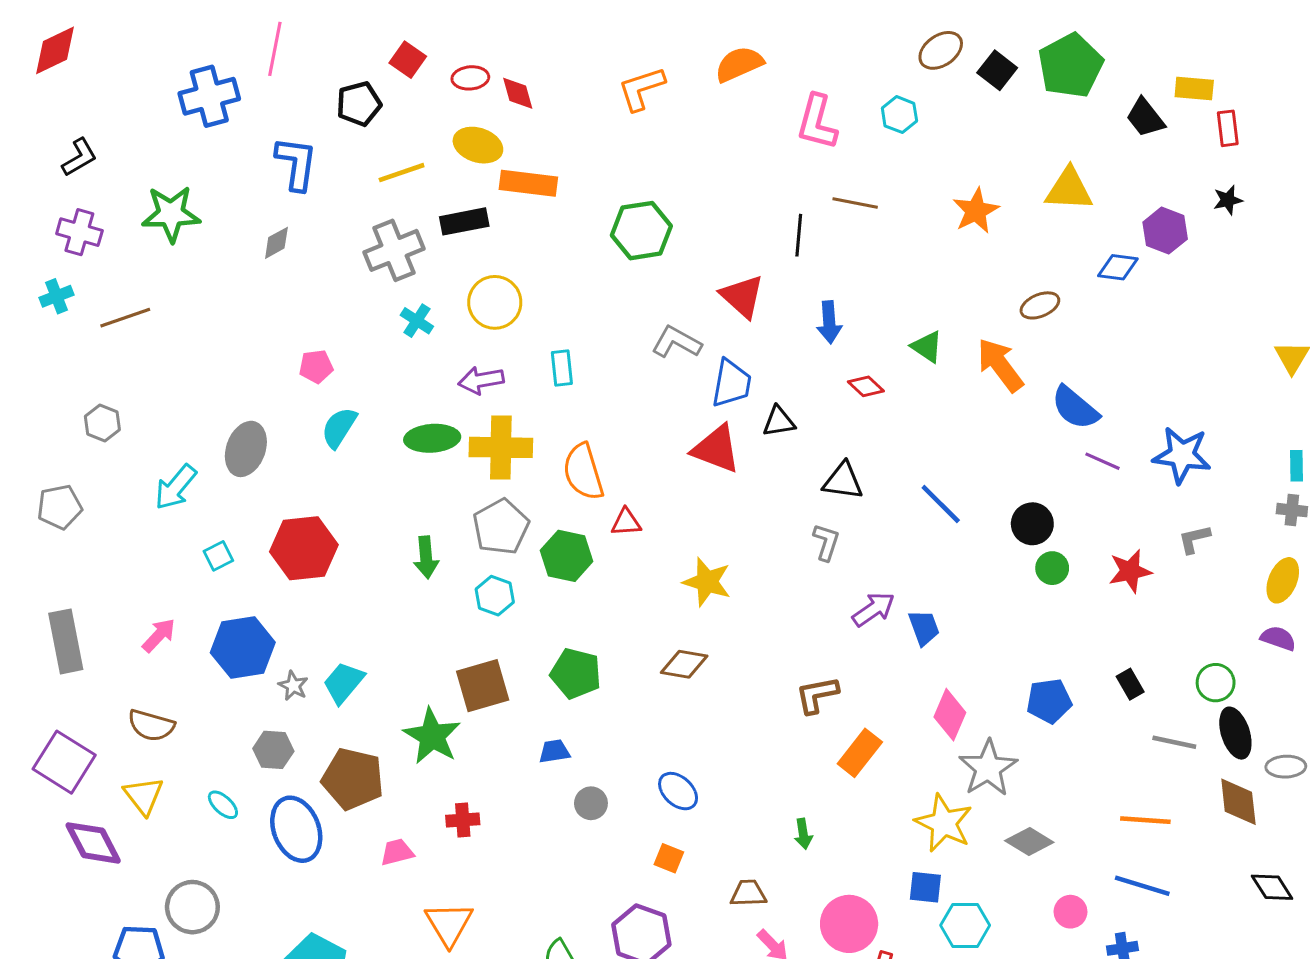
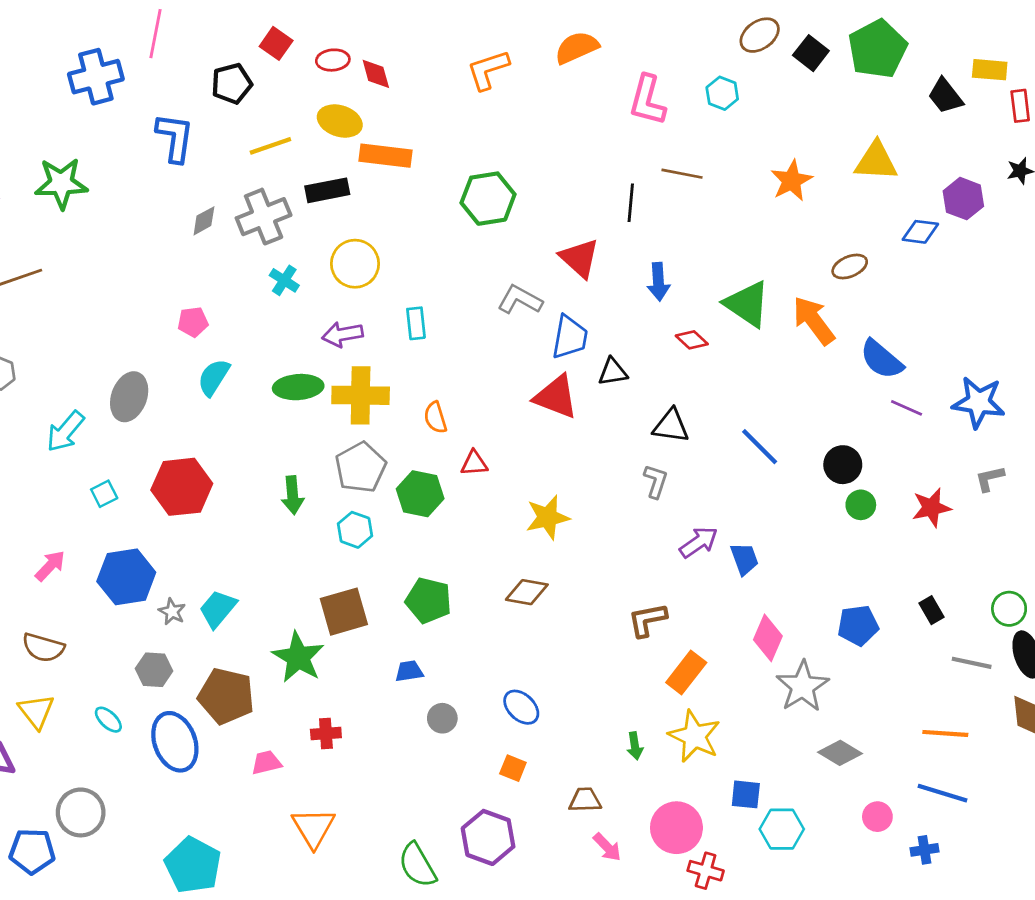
gray diamond: (276, 243) -> (204, 221), moved
green triangle: (927, 347) -> (747, 304), size x1.6
orange semicircle: (583, 472) -> (435, 418), size x0.6
yellow star: (707, 582) -> (548, 517), turned -30
yellow star: (944, 823) -> (694, 736), moved

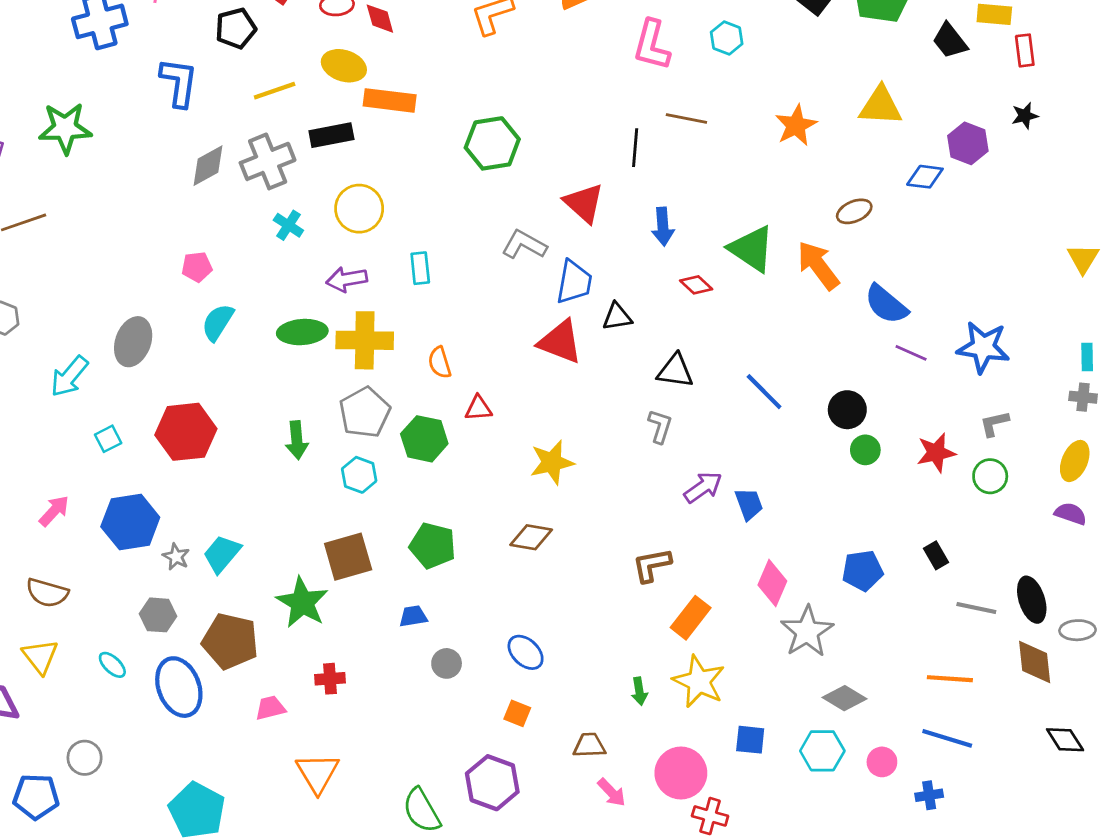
gray diamond: (204, 221) -> (208, 166), size x1.4
green circle: (1009, 609) -> (990, 476), moved
gray circle: (81, 812) -> (85, 758), size x0.7
cyan hexagon: (782, 829) -> (822, 751), moved

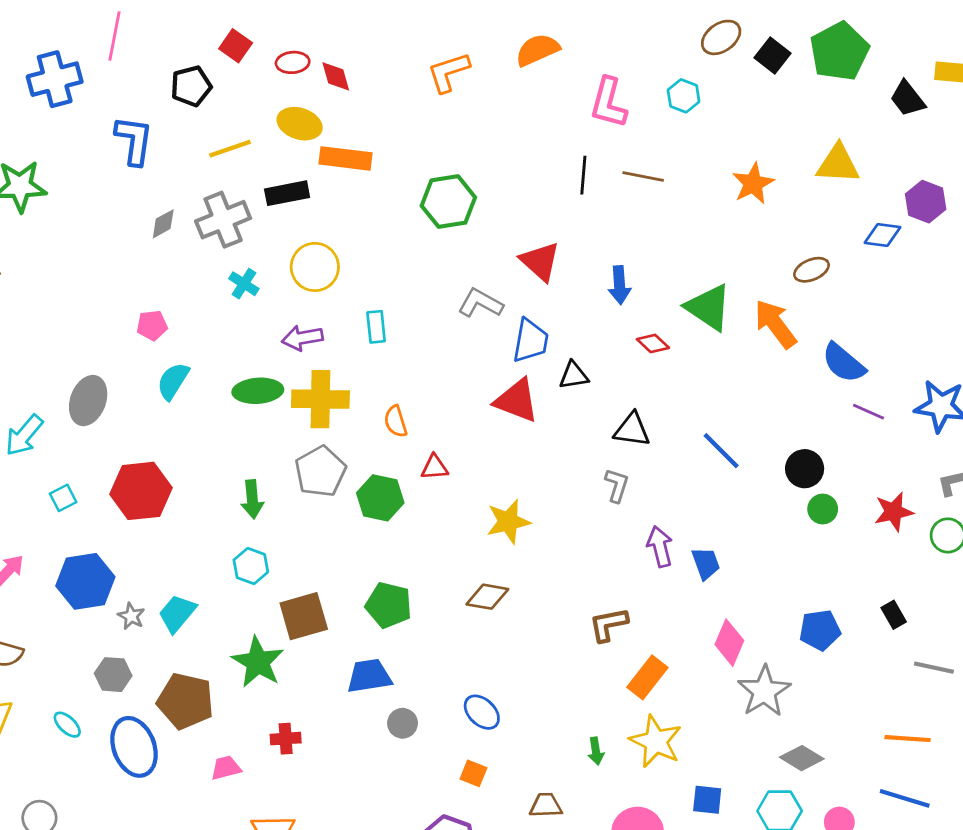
black line: (635, 148) -> (583, 175), moved
gray diamond: (208, 166) -> (163, 224), size x0.7
cyan hexagon: (359, 475) -> (251, 566), moved
purple arrow: (703, 487) -> (660, 547), turned -69
blue trapezoid: (413, 616) -> (369, 676), size x1.6

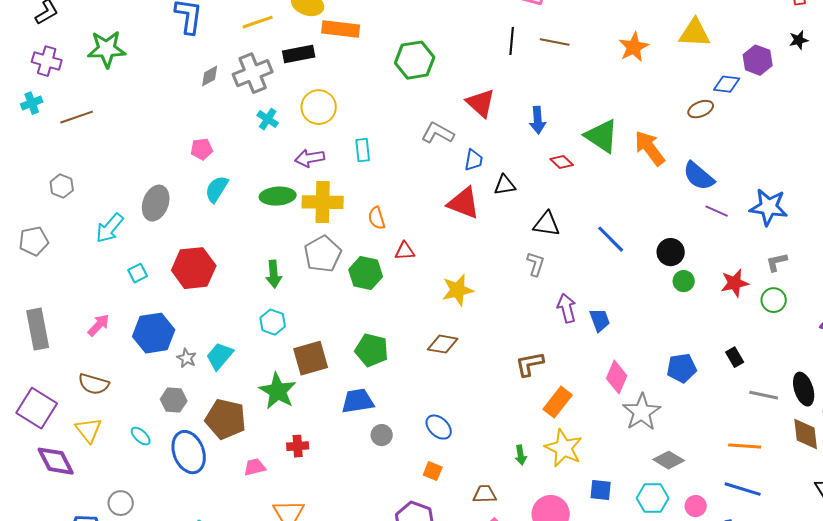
brown ellipse: (812, 270) -> (701, 109), moved
blue trapezoid: (530, 341) -> (474, 160), size x0.7

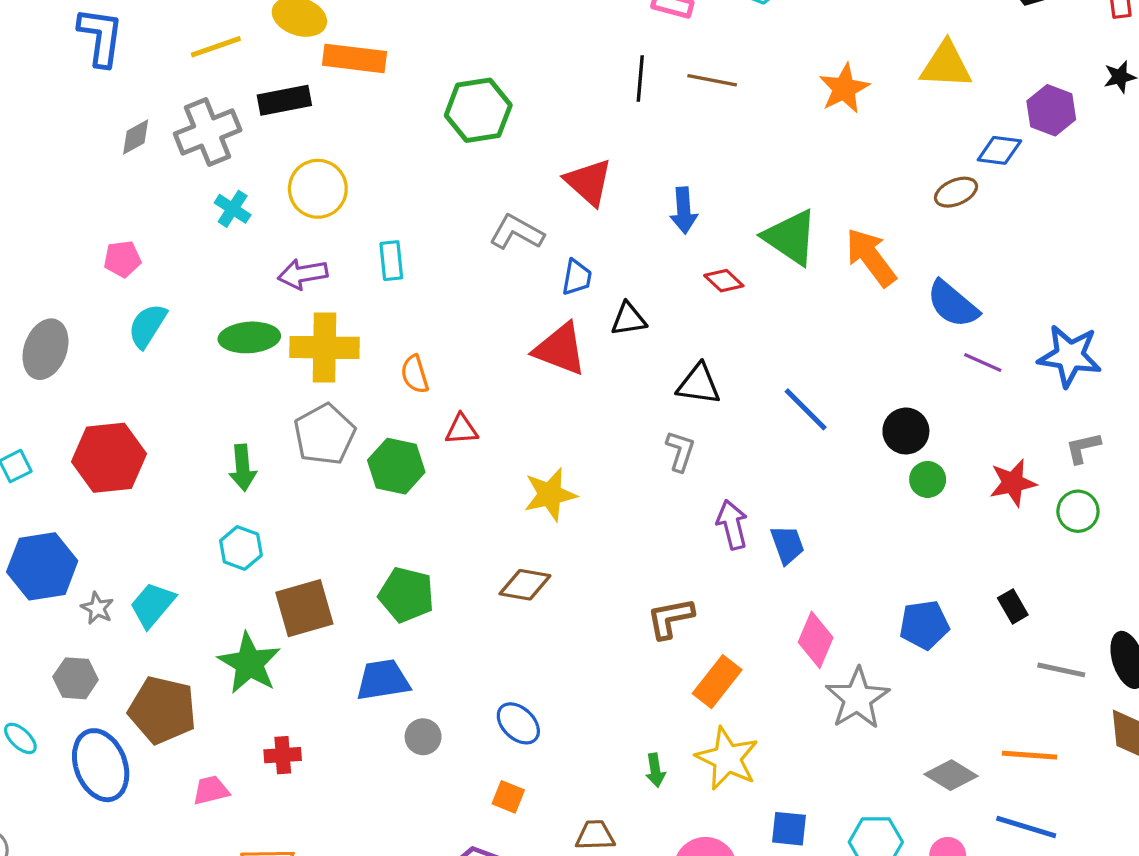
gray diamond: (669, 460) -> (951, 775), moved

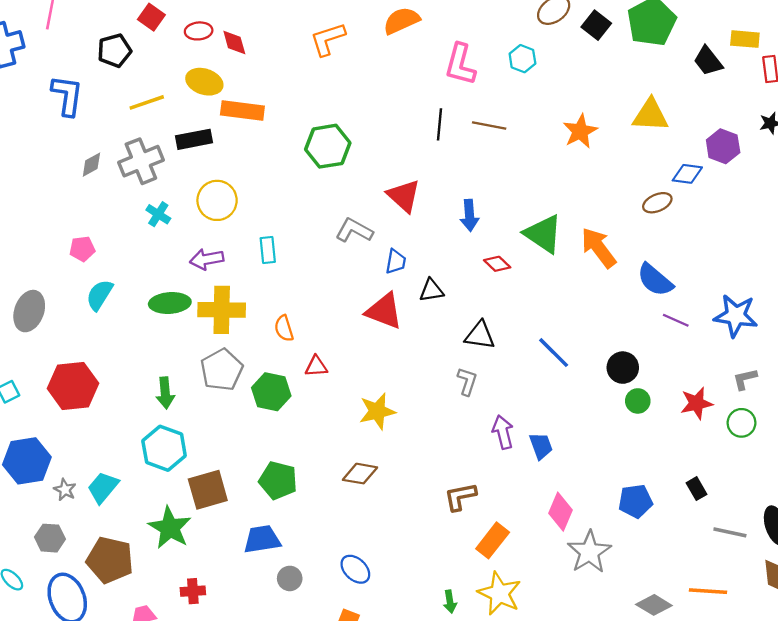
cyan hexagon: (241, 548) -> (164, 448), size x1.5

